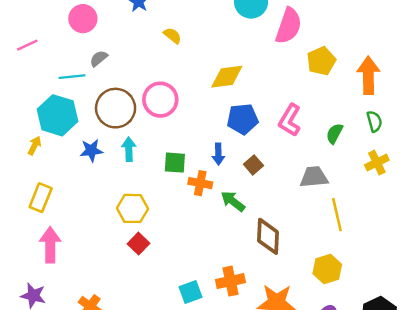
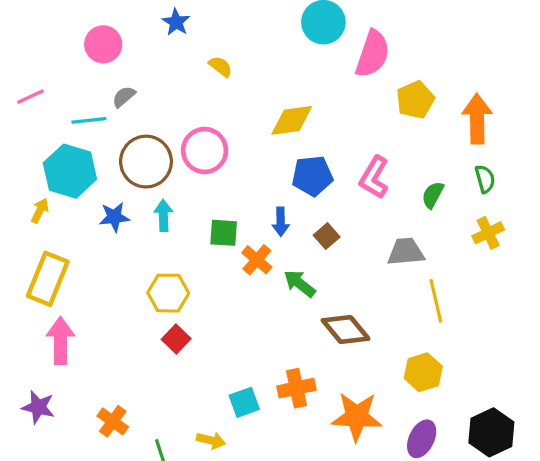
pink line: (27, 45) -> (30, 97), moved
orange cross: (200, 183) -> (257, 260), turned 30
yellow rectangle: (41, 198) -> (48, 279), size x1.4
brown diamond: (268, 236) -> (346, 329), turned -42

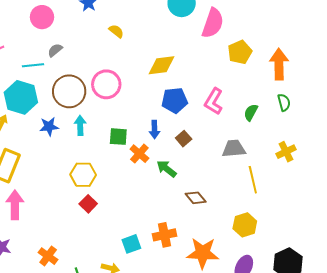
yellow cross: (488, 233) -> (286, 152), moved
brown diamond: (346, 329) -> (196, 198), size x0.7

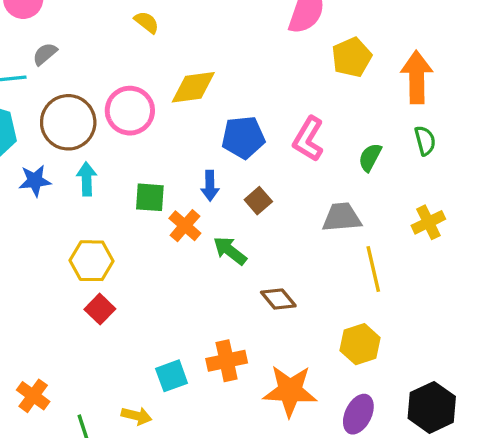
yellow diamond: (161, 65) -> (193, 87), moved

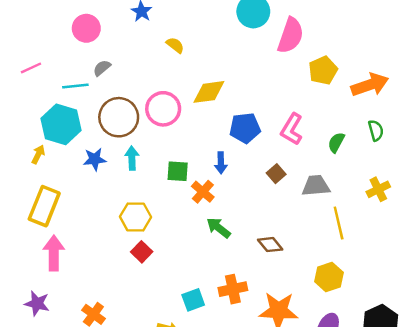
orange arrow: (417, 77) -> (370, 85), turned 72
brown square: (258, 201) -> (276, 174), moved
green arrow: (230, 251) -> (218, 228), moved

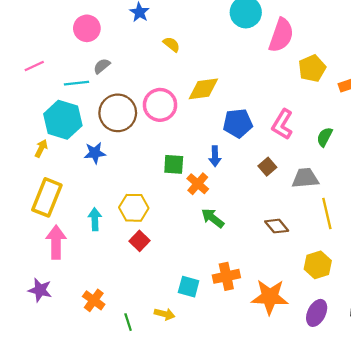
cyan arrow: (132, 158) -> (95, 219), moved
brown diamond: (270, 245) -> (277, 226), moved
cyan square: (193, 300) -> (189, 287), turned 35

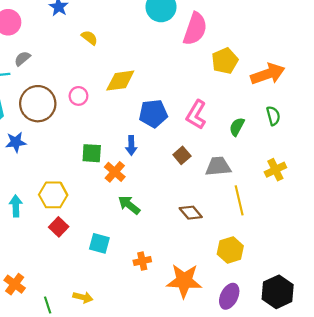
pink circle: (160, 105) -> (78, 96), size x0.6
orange cross: (226, 276) -> (142, 261), size x0.7
cyan square: (189, 287) -> (99, 243), moved

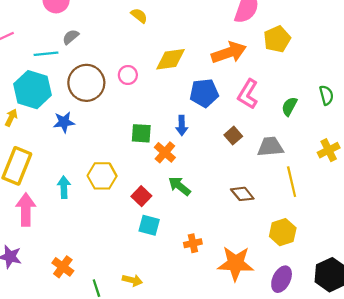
orange arrow: (268, 74) -> (229, 53), moved
red square: (59, 227) -> (141, 196), moved

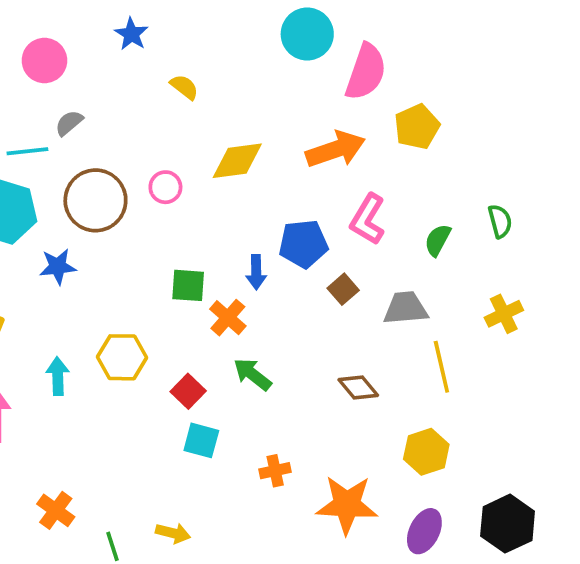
blue pentagon: (204, 93) -> (303, 244), moved

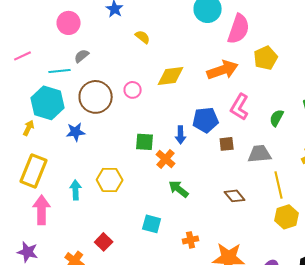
brown square: (343, 289) -> (227, 144), turned 35
red square: (188, 391) -> (104, 242), moved
yellow hexagon: (426, 452) -> (287, 217), moved

